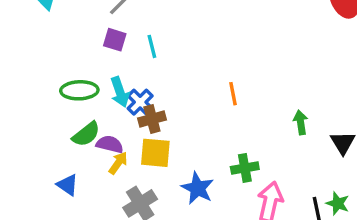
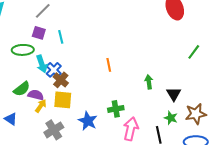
green ellipse: (79, 90) -> (23, 50), moved
brown cross: (152, 119) -> (61, 80), turned -35
green star: (338, 203) -> (171, 118), moved

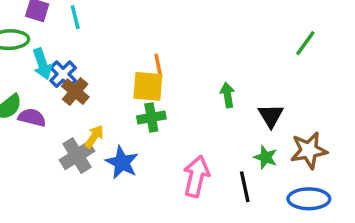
yellow square: (63, 100) -> (148, 86), moved
yellow arrow: (41, 106) -> (94, 137), moved
green cross: (116, 109) -> (151, 117), moved
gray cross: (54, 130) -> (77, 156), moved

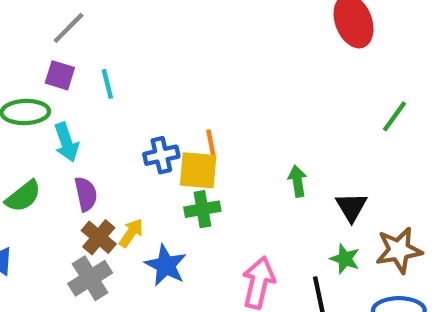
blue cross: (63, 74) -> (161, 155), moved, turned 32
brown cross: (75, 92) -> (99, 237), moved
purple semicircle: (32, 117) -> (86, 194), moved, turned 64
gray cross: (77, 156) -> (90, 278), moved

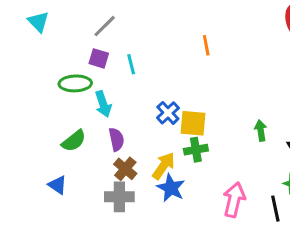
orange line: (211, 144) -> (206, 45), moved
blue cross: (161, 155) -> (168, 113), turned -30
yellow arrow: (131, 233) -> (164, 166), moved, size x1.4
gray cross: (90, 278) -> (119, 197), turned 32

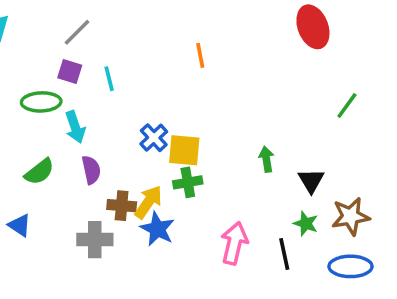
brown cross: (125, 169) -> (122, 206), moved, turned -35

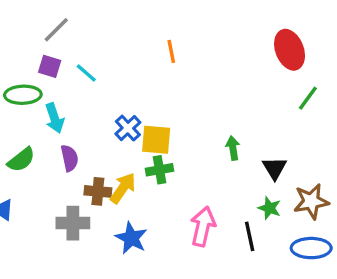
red ellipse: (313, 27) -> (290, 50), moved
cyan line: (109, 79) -> (86, 73), turned -35
blue star: (157, 229) -> (131, 238), moved

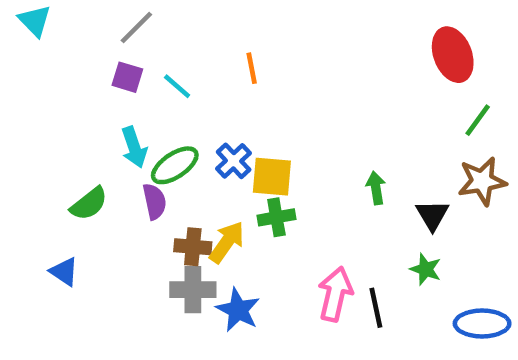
orange line: (171, 51) -> (252, 68), moved
green ellipse: (23, 95) -> (175, 165), moved, turned -32
brown star: (311, 201) -> (482, 181), moved
gray cross: (73, 223) -> (193, 290), moved
black line: (250, 236) -> (376, 308), moved

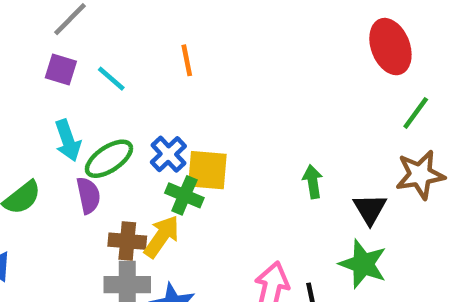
green cross: (276, 217) -> (184, 195), moved, turned 33
green star: (426, 269) -> (363, 264), size x1.5

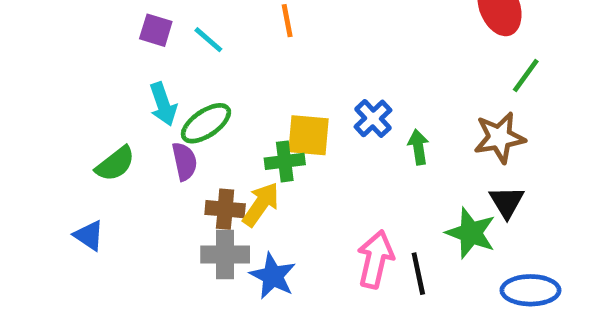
blue cross: (168, 154) -> (373, 118), moved
brown star: (420, 175) -> (499, 138), moved
green cross: (184, 195) -> (285, 161), turned -30
black triangle: (370, 209) -> (507, 202), moved

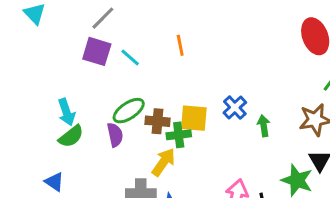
purple square: (156, 30) -> (97, 51), size x1.4
cyan arrow: (163, 104) -> (67, 112), moved
brown cross: (225, 209) -> (157, 121), moved

